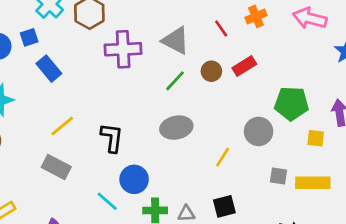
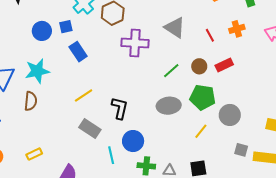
gray triangle: (176, 41) -> (175, 28), moved
green pentagon: (292, 104) -> (203, 97), moved
gray rectangle: (56, 167) -> (90, 128), moved
cyan line: (107, 201) -> (111, 155), turned 30

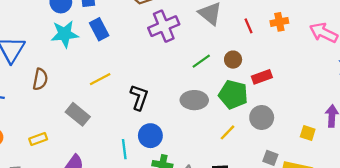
purple cross: (135, 43) -> (164, 26), turned -32
red rectangle: (224, 65) -> (262, 77), moved
cyan star: (37, 71) -> (65, 34), moved
gray rectangle: (90, 128) -> (78, 114), moved

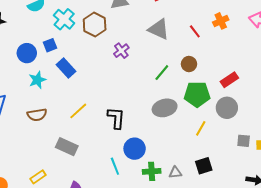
purple cross: (164, 26) -> (121, 51), size x0.6
cyan star: (65, 34) -> (37, 80), size x0.7
red rectangle: (262, 77) -> (229, 80), moved
brown semicircle: (40, 79) -> (37, 115), moved, turned 84

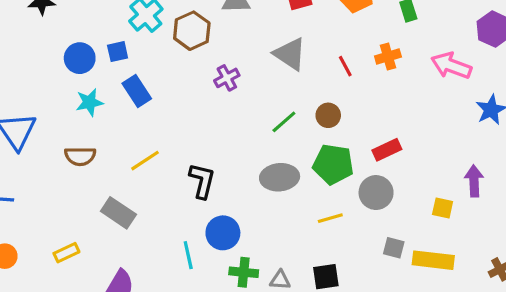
yellow line: (201, 128) -> (330, 218), turned 35

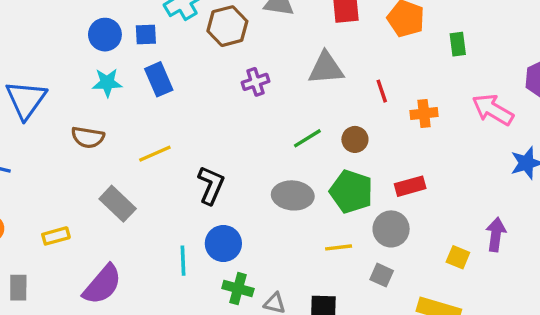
gray triangle: (290, 54) -> (326, 68), turned -48
orange cross: (388, 57) -> (424, 113), moved
gray square: (394, 248) -> (382, 275), moved

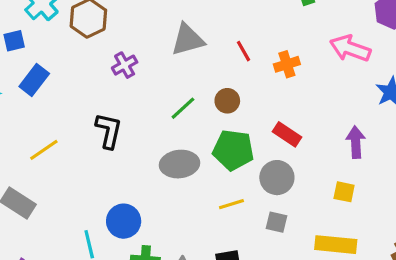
blue rectangle: (159, 79) -> (34, 80), turned 72
black L-shape: (211, 185) -> (109, 131), moved
red rectangle: (410, 186) -> (287, 134), turned 60
purple arrow: (496, 235) -> (356, 142), moved

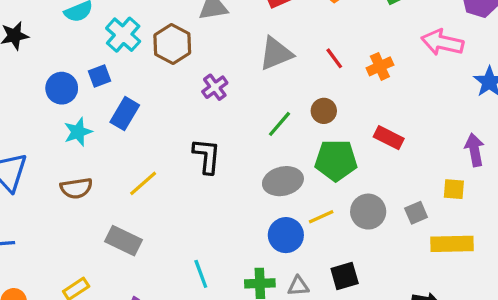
purple arrow: (356, 142) -> (475, 150), moved
gray circle: (277, 178) -> (368, 212), moved
yellow line: (231, 204) -> (321, 217), moved
blue circle: (124, 221) -> (286, 235), moved
gray square: (276, 222) -> (416, 213), moved, turned -30

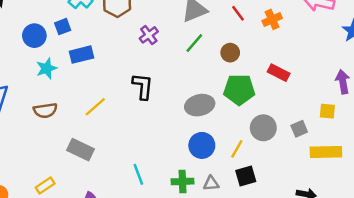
blue rectangle: (125, 114) -> (81, 55), turned 45
green line: (280, 124) -> (194, 43), moved
yellow line: (321, 217) -> (237, 149), moved, turned -36

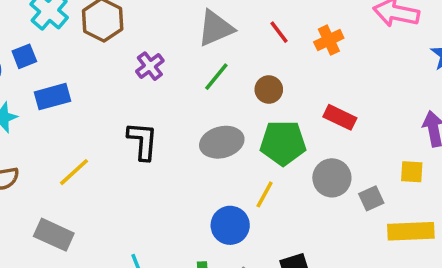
gray ellipse: (200, 105) -> (222, 142), moved
gray circle: (263, 128) -> (332, 178), moved
yellow line: (237, 149) -> (265, 194), moved

